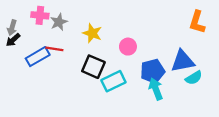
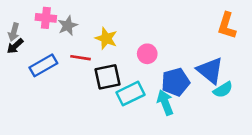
red line: (54, 49) -> (81, 58), moved
blue triangle: (183, 61) -> (210, 70), turned 50
black square: (93, 67) -> (107, 77), turned -35
cyan arrow: (156, 89) -> (165, 103), moved

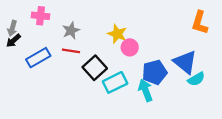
gray star: (68, 26) -> (71, 30), moved
yellow star: (106, 38) -> (117, 34), moved
black square: (107, 77) -> (95, 68), turned -30

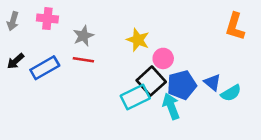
gray arrow: (12, 28) -> (13, 21), moved
black arrow: (13, 41) -> (16, 61), moved
pink circle: (130, 47) -> (163, 58), moved
blue triangle: (185, 62) -> (212, 82), moved, size x0.6
black square: (95, 68) -> (151, 81), moved

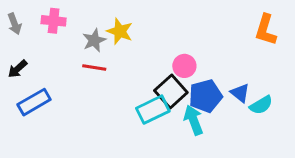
gray arrow: (13, 21) -> (14, 24), turned -36
yellow star: (138, 40) -> (120, 31), moved
blue rectangle: (45, 68) -> (34, 102), moved

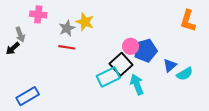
gray arrow: (14, 24) -> (20, 35), moved
blue triangle: (240, 93) -> (170, 65), turned 40
blue pentagon: (205, 96) -> (145, 51), moved
blue rectangle: (34, 102) -> (28, 96), moved

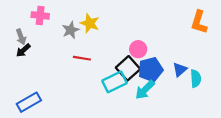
red line: (67, 47) -> (82, 58), moved
black arrow: (13, 48) -> (23, 50), moved
blue pentagon: (145, 51) -> (151, 69), moved
cyan semicircle: (185, 74) -> (196, 78), turned -63
cyan arrow: (137, 84) -> (145, 90), turned -114

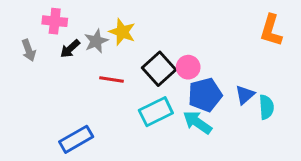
black arrow: (23, 50) -> (70, 49), moved
black square: (128, 68) -> (159, 69), moved
cyan arrow: (145, 90) -> (197, 122), turned 80
blue rectangle: (29, 102) -> (76, 139), moved

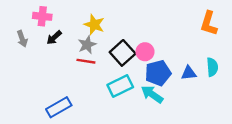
gray star: (96, 41) -> (87, 45), moved
blue triangle: (245, 95) -> (189, 73), turned 35
cyan semicircle: (266, 107) -> (212, 67), moved

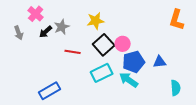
pink cross: (42, 16) -> (36, 14), turned 35
yellow star: (94, 25) -> (96, 21), moved, turned -30
gray star: (87, 45) -> (62, 27), moved
cyan semicircle: (212, 67) -> (176, 88), moved

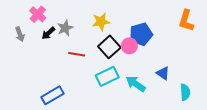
blue pentagon: (134, 62) -> (141, 34), moved
blue triangle: (160, 62) -> (163, 73), moved, turned 40

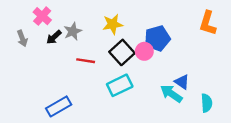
cyan arrow: (136, 84) -> (171, 94), moved

